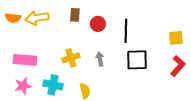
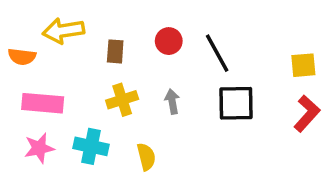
brown rectangle: (75, 15) -> (115, 51), moved
orange semicircle: (13, 18) -> (22, 57), moved
black line: (126, 31) -> (217, 53), turned -30

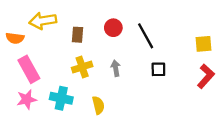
pink rectangle: (43, 103) -> (29, 69), turned 56
black square: (236, 103) -> (158, 69), size x0.6

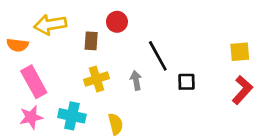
red circle: (113, 28) -> (117, 22), moved
black line: (146, 36) -> (158, 56), moved

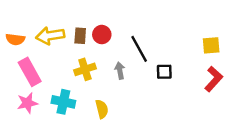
red circle: (117, 22) -> (102, 35), moved
yellow arrow: (50, 25) -> (50, 36), moved

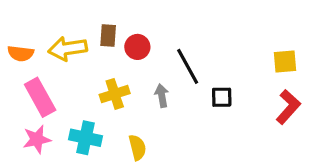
brown rectangle: (80, 36) -> (108, 36), moved

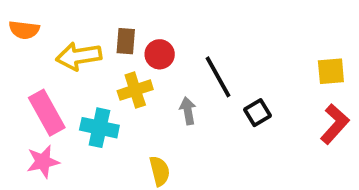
orange semicircle: (21, 53) -> (24, 30), moved
yellow cross: (115, 94) -> (135, 90), moved
black square: (222, 97) -> (257, 113), turned -30
cyan cross: (85, 138) -> (99, 128), moved

